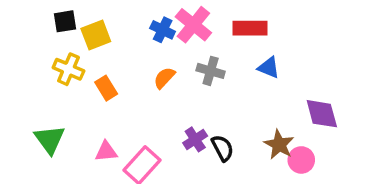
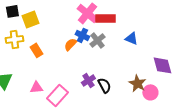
red rectangle: (250, 28) -> (105, 18), moved
blue cross: (163, 30) -> (82, 35), moved
yellow cross: (68, 69) -> (14, 39), turned -30
gray cross: (211, 71) -> (97, 40), turned 35

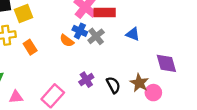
orange semicircle: (70, 44) -> (67, 41), turned -96
black semicircle: (104, 85) -> (113, 85), moved
pink triangle: (36, 87) -> (16, 97), moved

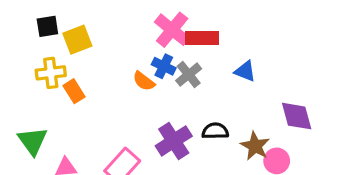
orange rectangle: (30, 47) -> (74, 91), moved
purple cross: (86, 80) -> (174, 141), size x1.5
black semicircle: (113, 85) -> (215, 131), moved, turned -63

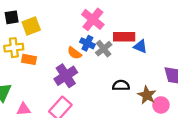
red rectangle: (202, 38) -> (124, 37), moved
orange rectangle: (74, 91) -> (29, 59), turned -48
purple cross: (174, 141) -> (66, 76), moved

